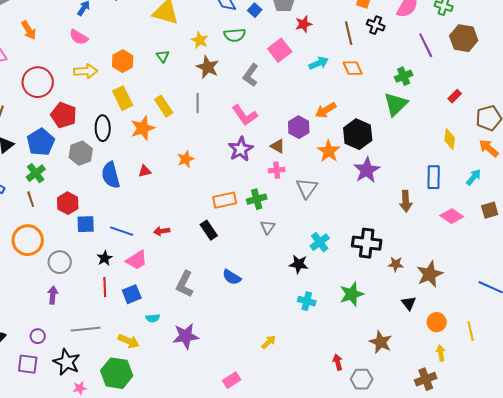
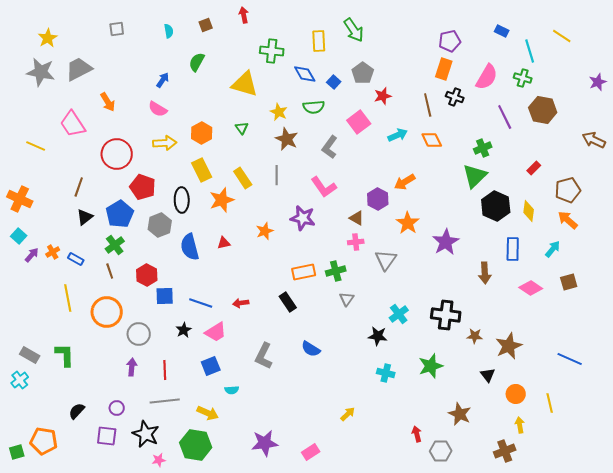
black hexagon: (358, 134) -> (496, 206), moved
purple star: (241, 149) -> (303, 218), moved, turned -30
red line: (105, 287) -> (165, 370), moved
purple star: (186, 336) -> (265, 443), moved

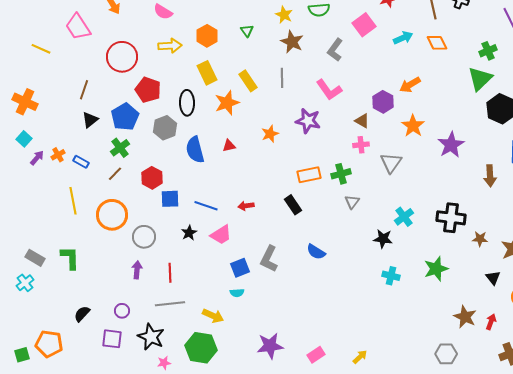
brown line: (110, 271) -> (115, 174), turned 63
blue square: (211, 366) -> (240, 268), moved
yellow arrow: (348, 414) -> (360, 357), moved
red arrow: (417, 434) -> (491, 322), moved, turned 35

